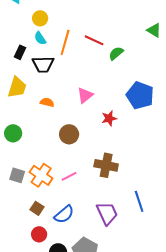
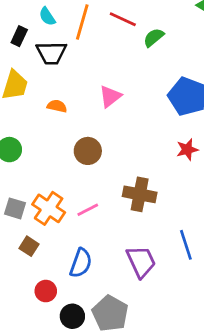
red star: (109, 118) -> (187, 150), moved
brown square: (37, 208) -> (29, 246), moved
blue semicircle: (64, 214) -> (81, 263), turned -30

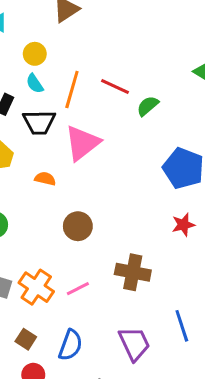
pink triangle: (110, 96) -> (82, 143), moved, size x1.5
brown square: (29, 246) -> (26, 339), moved

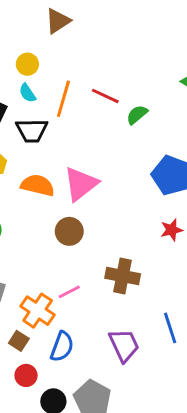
pink triangle: (82, 143) -> (81, 184), moved
orange semicircle: (45, 179) -> (38, 185), size x1.6
orange cross: (36, 287) -> (38, 311), moved

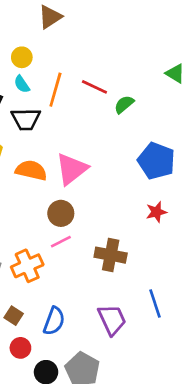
pink line: (69, 292) -> (61, 242), moved
orange cross: (38, 311) -> (27, 266), moved, turned 32

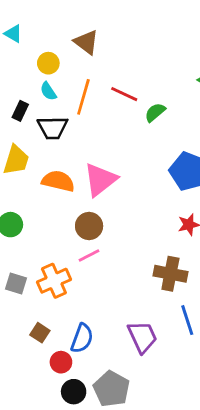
brown triangle: (50, 17) -> (86, 42), moved, turned -50
brown cross: (111, 255) -> (170, 274), moved
red circle: (20, 348) -> (61, 362), moved

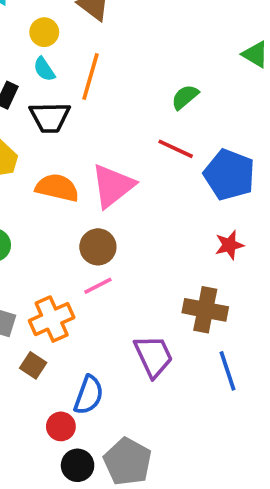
red line: (124, 94) -> (176, 149), moved
brown square: (40, 333) -> (33, 365), moved
purple trapezoid: (142, 337) -> (153, 356), moved

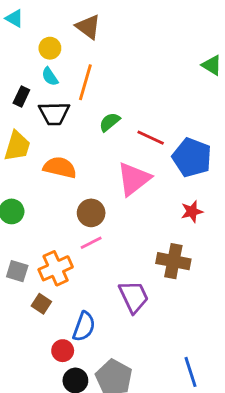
green semicircle: (185, 97) -> (110, 122), moved
pink triangle: (113, 186) -> (134, 179), moved
blue line: (227, 371) -> (190, 372), moved

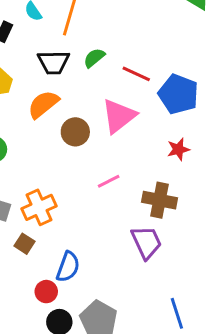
black trapezoid: (54, 113) -> (54, 62), moved
orange semicircle: (60, 167) -> (43, 104), turned -52
brown circle: (91, 213) -> (75, 132), moved
pink line: (91, 243) -> (109, 181), moved
purple trapezoid: (134, 297) -> (146, 242), moved

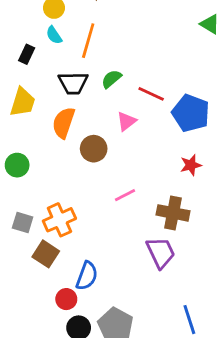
orange semicircle: (43, 104) -> (64, 123), turned -32
pink triangle: (119, 116) -> (126, 121), moved, size x0.6
brown square: (24, 244) -> (46, 254), size x1.4

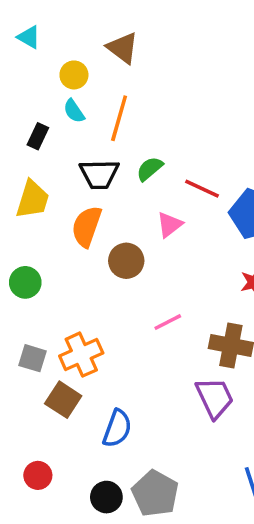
red circle: (66, 299) -> (38, 475), moved

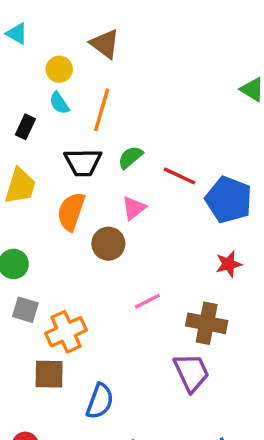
pink triangle: (170, 225) -> (134, 208), moved
gray square: (32, 358) -> (25, 310), moved
brown square: (63, 400) -> (49, 374), turned -32

